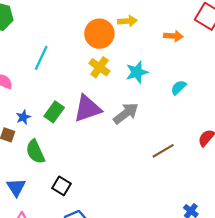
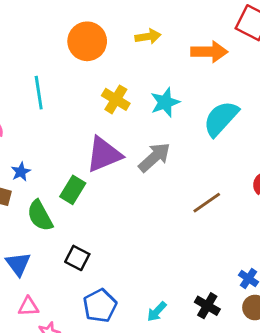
orange circle: (99, 34) -> (87, 41), moved
orange arrow: (173, 36) -> (209, 52), size x1.4
cyan line: (41, 58) -> (39, 93), turned -30
cyan semicircle: (179, 88) -> (221, 119), size x1.8
green rectangle: (54, 112) -> (73, 190), moved

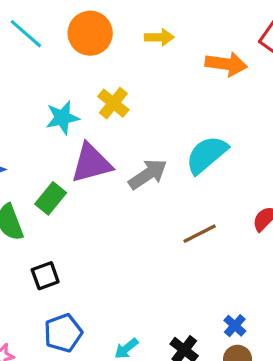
cyan line: (39, 93) -> (26, 34), moved, turned -48
cyan star: (165, 102) -> (62, 118), moved
cyan semicircle: (221, 119) -> (207, 155), moved
black square: (77, 258) -> (45, 276), turned 35

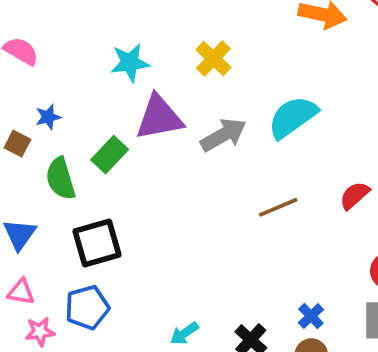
yellow cross: (113, 103) -> (213, 58), moved
black square: (45, 276) -> (97, 243), size x1.5
blue pentagon: (63, 333) -> (87, 307), moved

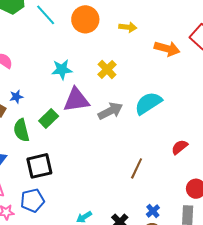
brown line: (278, 207) -> (137, 168), moved, turned -45

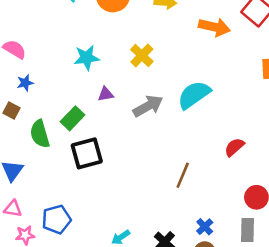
blue star: (16, 97) -> (25, 83), moved
purple triangle: (76, 100) -> (106, 94), size x0.5
black square: (39, 166) -> (87, 153), moved

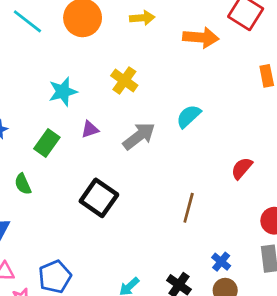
cyan semicircle: (194, 95) -> (189, 116), size x0.7
green rectangle: (73, 118) -> (47, 143), moved
green semicircle: (40, 134) -> (23, 184), size x0.7
black square: (87, 153) -> (99, 198), moved, turned -32

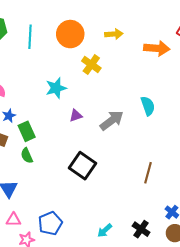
cyan line: (27, 21) -> (30, 37), turned 55
yellow cross: (124, 81) -> (91, 64), moved
cyan semicircle: (189, 116) -> (148, 106), turned 114
green rectangle: (47, 143) -> (27, 131), moved, turned -60

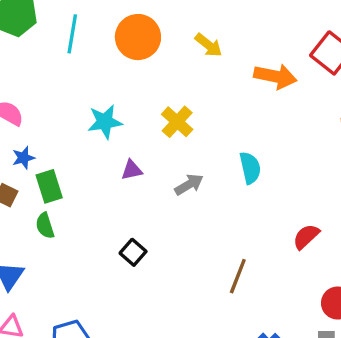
yellow arrow: (114, 34) -> (209, 45), turned 36
yellow cross: (91, 64) -> (177, 122), moved
gray arrow: (112, 120) -> (189, 185), size x0.7
black square: (82, 166) -> (133, 252), size x0.6

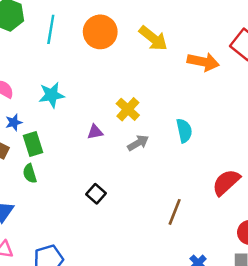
yellow arrow: (209, 45) -> (153, 38), size x1.4
cyan star: (105, 122) -> (52, 95), moved
yellow cross: (177, 122) -> (128, 109), moved
red semicircle: (306, 237) -> (226, 182), size x1.4

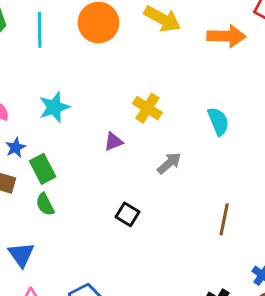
gray arrow: (138, 143) -> (169, 163), moved

